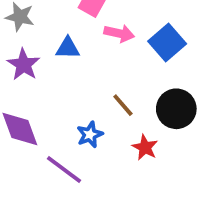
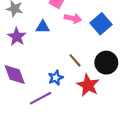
red star: (145, 147) -> (88, 85), size x1.5
purple line: (64, 170) -> (41, 98), turned -65

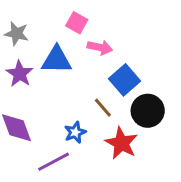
blue square: (101, 24) -> (125, 80), moved
blue triangle: (43, 27) -> (57, 60), size x1.5

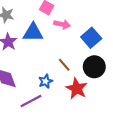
blue square: (125, 80) -> (91, 38), moved

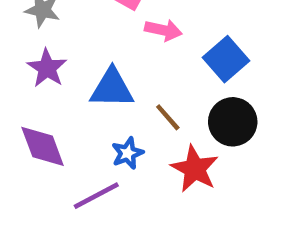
blue triangle: (33, 33) -> (112, 88), moved

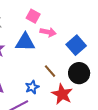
blue triangle: (112, 88) -> (25, 42), moved

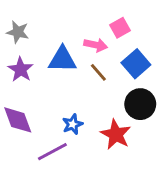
pink square: (33, 16) -> (120, 28), moved, turned 32
brown line: (50, 71) -> (98, 72), moved

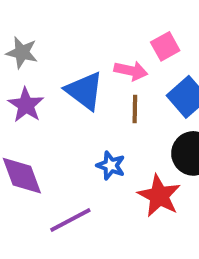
blue triangle: (62, 59) -> (84, 91), turned 36
brown line: (98, 72) -> (135, 109), turned 42
blue star: (73, 124) -> (111, 166), moved, turned -30

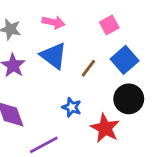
pink arrow: (131, 71) -> (54, 22), moved
brown line: (135, 109) -> (88, 68), turned 36

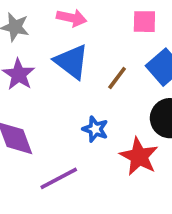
pink square: (109, 25) -> (144, 22), turned 30

